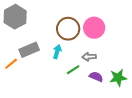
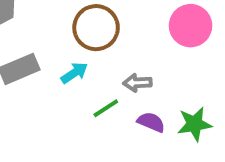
pink circle: (94, 28) -> (191, 26), moved
cyan arrow: (57, 52) -> (74, 73), turned 40

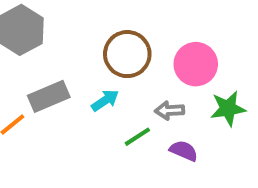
pink circle: (191, 26) -> (196, 64), moved
green star: (194, 124) -> (228, 108), moved

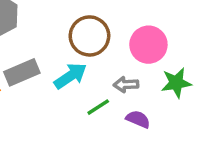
cyan arrow: (105, 100) -> (70, 76), size x1.4

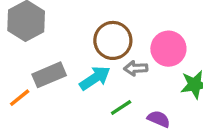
gray arrow: (126, 85) -> (136, 68), moved

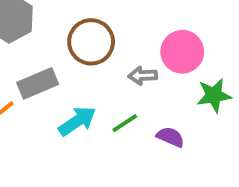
brown circle: (113, 40) -> (91, 42), moved
cyan arrow: (95, 78) -> (77, 121), moved

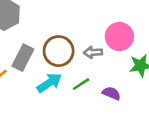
brown circle: (91, 42) -> (59, 51), moved
gray rectangle: (38, 83) -> (23, 58), turned -40

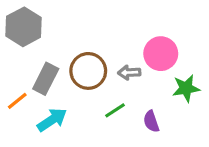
cyan arrow: (49, 83) -> (52, 120), moved
purple semicircle: (111, 93) -> (151, 121), turned -132

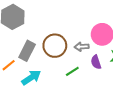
purple semicircle: (151, 121) -> (96, 62), moved

